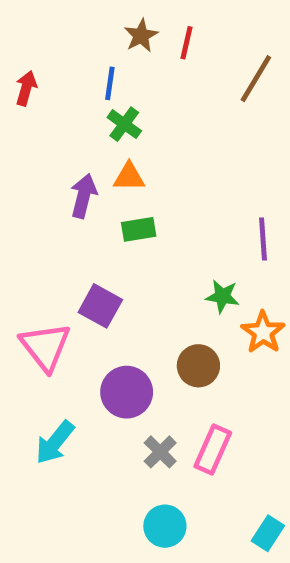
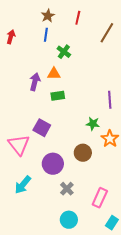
brown star: (141, 36) -> (48, 16), moved
green cross: (124, 124) -> (64, 52), moved
pink rectangle: (213, 450) -> (100, 198), moved

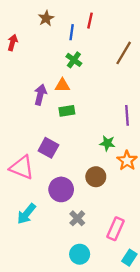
brown star: (48, 16) -> (46, 18), moved
brown line: (107, 33) -> (124, 53), moved
blue line: (46, 35) -> (72, 32), moved
pink triangle: (19, 145) -> (22, 167), turned -30

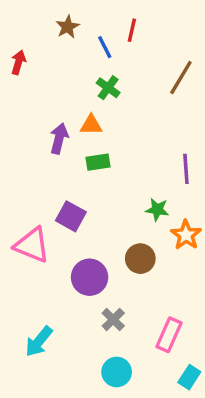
blue line: (72, 32) -> (105, 47), turned -35
cyan arrow: (26, 214) -> (39, 342), moved

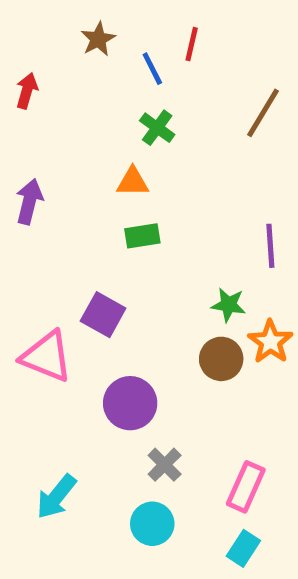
purple arrow: (59, 138) -> (29, 201), moved
brown circle: (140, 259) -> (221, 359), moved
cyan circle: (117, 372) -> (152, 524), moved
cyan rectangle: (189, 377) -> (243, 548), moved

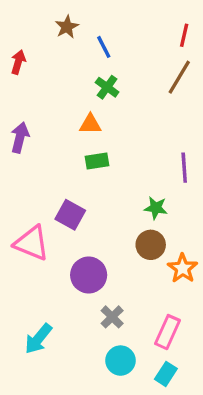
red line: (192, 44) -> (184, 35), moved
orange star: (270, 342) -> (183, 268), moved
cyan circle: (152, 524) -> (120, 361), moved

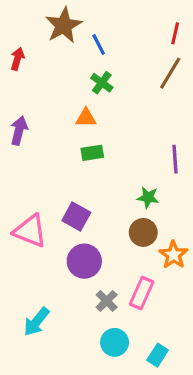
brown star: (67, 27) -> (64, 25), size x1.6
purple square: (70, 215) -> (76, 217), moved
pink rectangle: (167, 332) -> (142, 293), moved

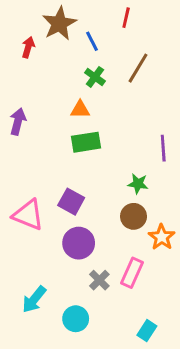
red line: (175, 33) -> (126, 18), moved
red arrow: (17, 59) -> (28, 47), moved
brown line: (170, 73) -> (138, 68), moved
green rectangle: (92, 153) -> (86, 142), size x1.4
cyan circle: (115, 342) -> (76, 319), moved

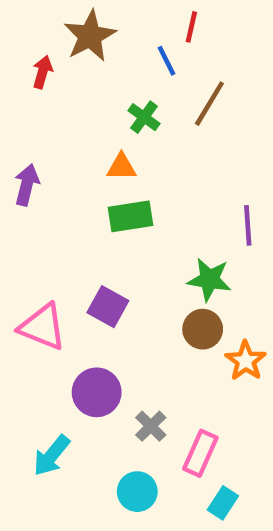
blue line: (92, 41) -> (167, 61), moved
green star: (138, 184) -> (209, 280), size x1.4
purple circle: (79, 243) -> (97, 392), moved
pink rectangle: (132, 273) -> (200, 453), moved
cyan circle: (76, 319) -> (137, 492), moved

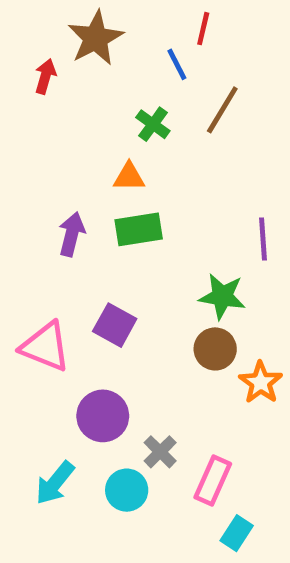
purple arrow: (27, 185) -> (72, 234), moved
cyan circle: (137, 492) -> (127, 490), moved

